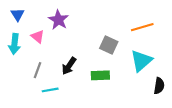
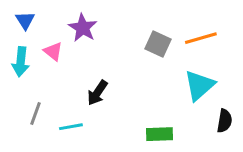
gray square: (109, 45) -> (158, 44), moved
gray line: (38, 70) -> (35, 113), moved
green rectangle: (100, 75) -> (160, 134), moved

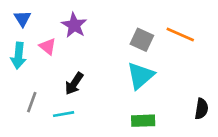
orange line: (201, 38) -> (180, 34), turned 40
cyan triangle: (199, 85) -> (140, 76), moved
black arrow: (97, 93) -> (74, 84), moved

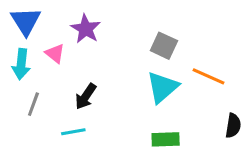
blue triangle: (22, 19) -> (26, 21), size x1.5
orange line: (180, 34) -> (209, 76), moved
gray line: (32, 102) -> (33, 104), moved

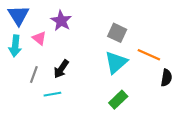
gray line: (33, 104) -> (34, 74), moved
black semicircle: (233, 126) -> (166, 78), moved
green rectangle: (166, 139) -> (118, 100), turned -42

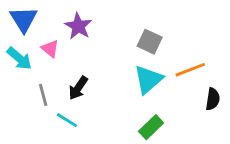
cyan arrow: (15, 46) -> (19, 58), turned -55
orange line: (149, 55) -> (190, 70), turned -45
gray line: (34, 74) -> (43, 95), turned -35
cyan line: (52, 94) -> (67, 120), turned 42

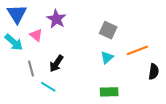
cyan triangle: (148, 79) -> (107, 57), size x0.6
green rectangle: (151, 127) -> (109, 92), turned 42

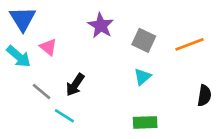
purple star: (56, 19) -> (101, 26), moved
orange line: (137, 50) -> (190, 44), moved
gray line: (31, 69) -> (41, 92), turned -35

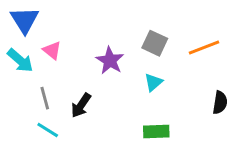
purple star: (101, 26) -> (110, 61), moved
black arrow: (75, 85) -> (81, 105), moved
gray line: (41, 92) -> (45, 98), turned 35
cyan line: (64, 116) -> (48, 130), moved

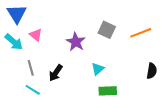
cyan triangle: (153, 82) -> (98, 69), moved

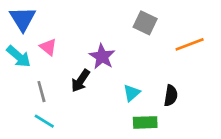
gray square: (107, 30) -> (145, 23), moved
black semicircle: (152, 71) -> (171, 96), moved
black arrow: (56, 73) -> (81, 81), moved

